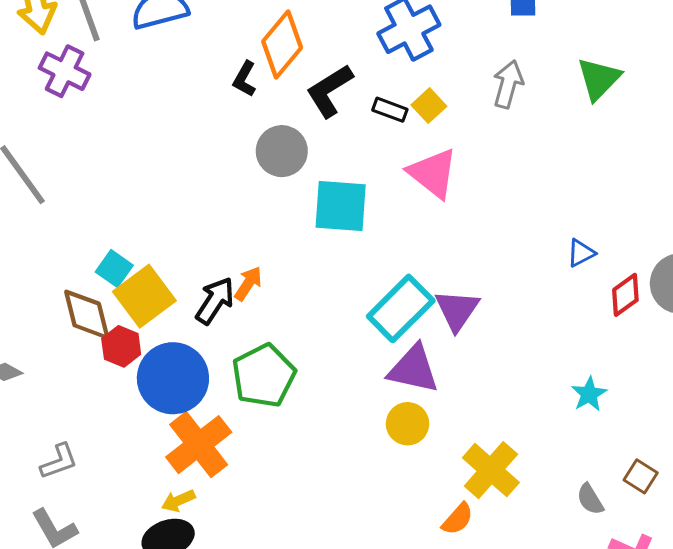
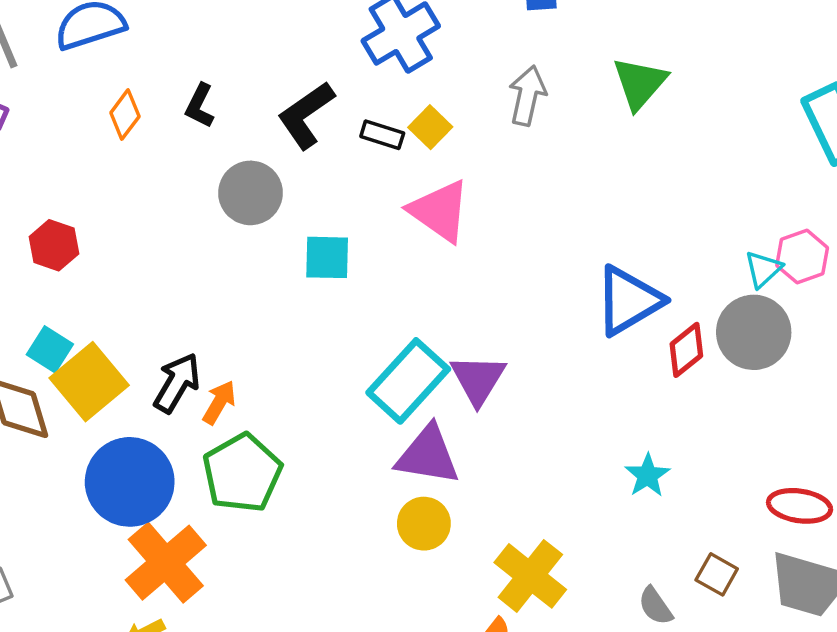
orange diamond: (282, 45) -> (125, 115), moved, size x0.6
cyan square: (341, 206) -> (327, 257), size x0.7
blue triangle: (581, 253) -> (628, 301), size x2.0
orange arrow: (248, 283) -> (219, 402), moved
red hexagon: (121, 346) -> (54, 245), moved

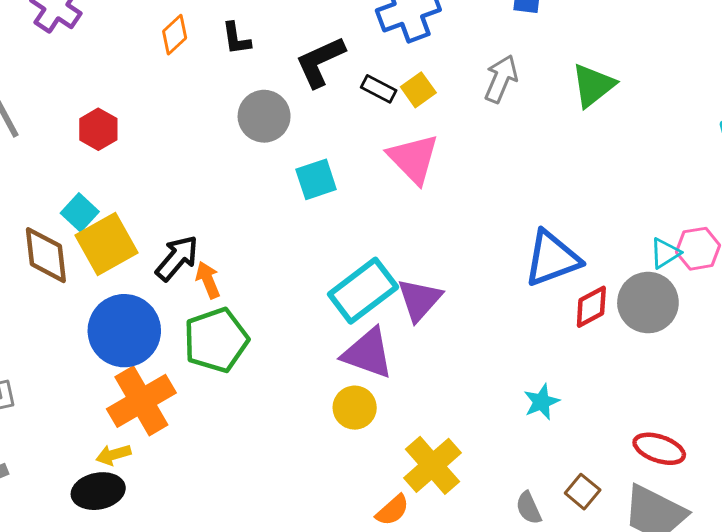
black L-shape: (200, 106) -> (236, 39), turned -45
cyan square: (327, 257) -> (316, 179), turned -30
orange arrow: (219, 402) -> (208, 280), turned -63

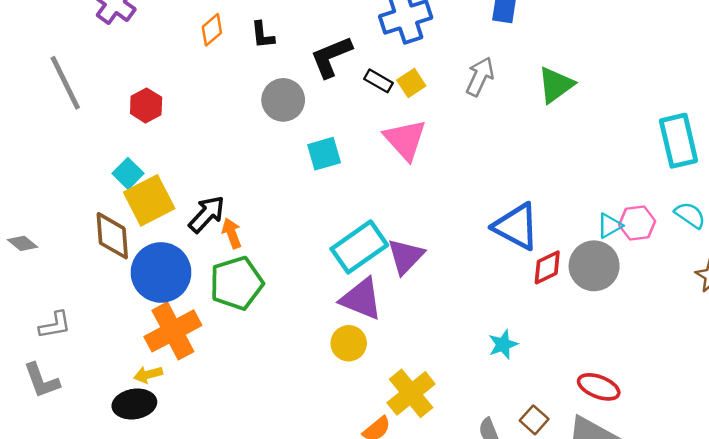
brown diamond: (46, 255) -> (112, 236), moved
blue triangle: (552, 259) -> (516, 226), turned 46

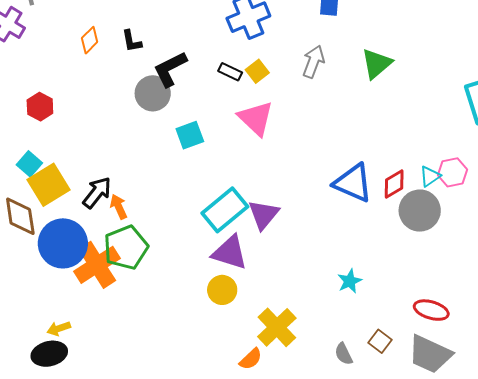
black L-shape: (331, 57) -> (170, 69), moved
red diamond: (547, 267) -> (394, 184), moved
orange cross: (173, 331) -> (97, 265), moved

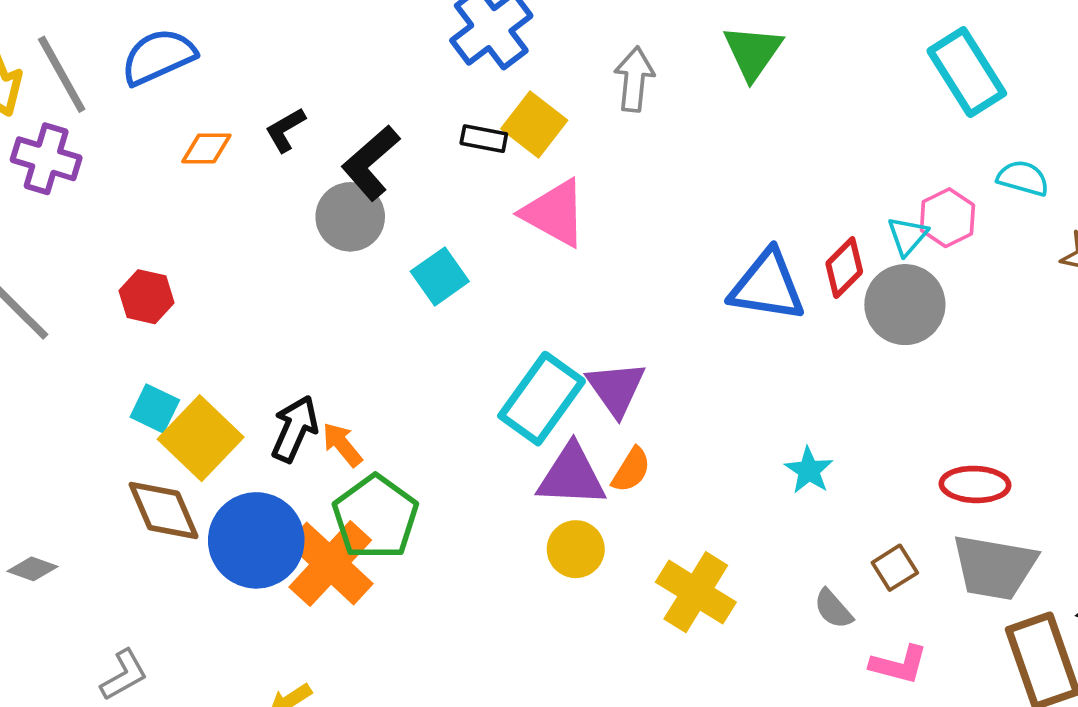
orange diamond: (90, 40) -> (206, 148), turned 60
black L-shape: (132, 41) -> (285, 130), turned 85
yellow square: (257, 71) -> (534, 125), size x1.4
brown square: (380, 341) -> (895, 568), turned 35
orange semicircle: (251, 359) -> (631, 470), moved

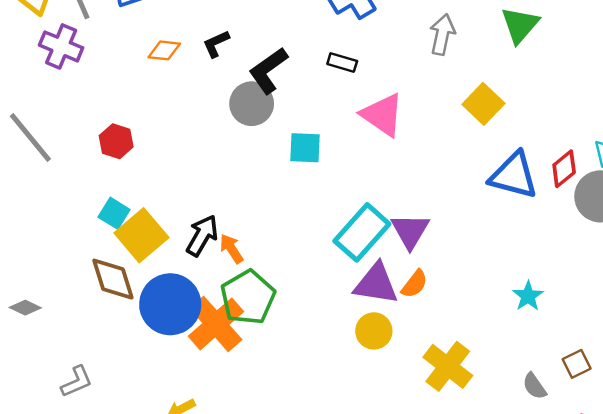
yellow square: (534, 125) -> (483, 104), moved
cyan square: (440, 276) -> (305, 148), turned 32

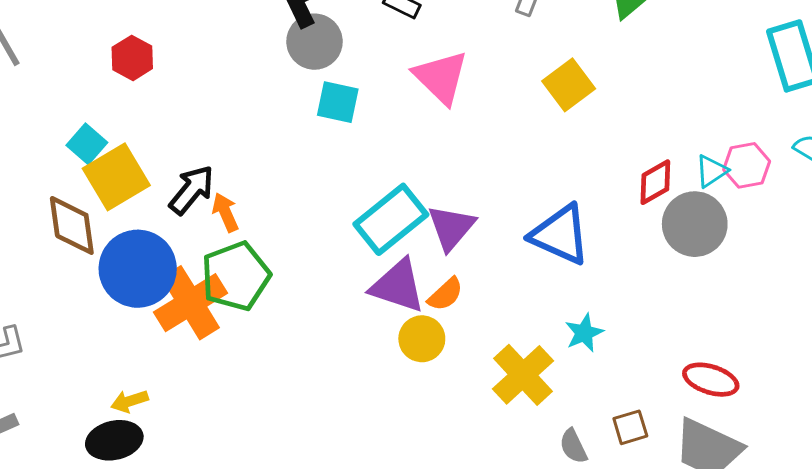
gray circle: (252, 104) -> (315, 42), moved
red hexagon: (116, 141) -> (132, 58), moved
blue triangle: (514, 175) -> (560, 235), moved
yellow circle: (374, 331) -> (422, 339), moved
yellow cross: (448, 366) -> (523, 375), moved

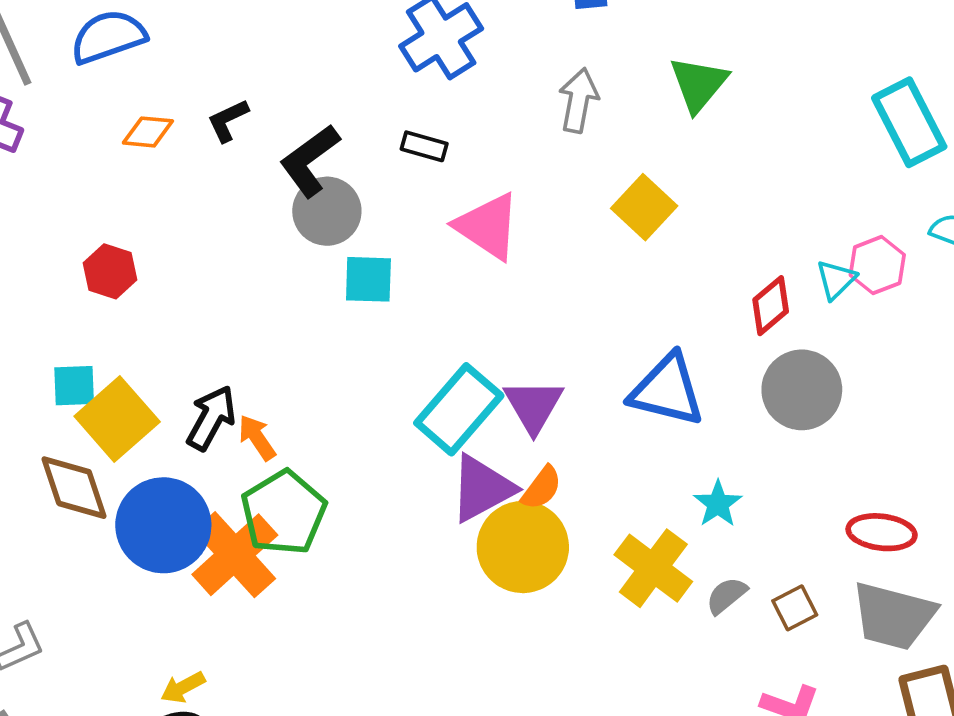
cyan square: (87, 144) -> (74, 386), turned -33
gray circle: (695, 224) -> (802, 390), moved
purple triangle: (398, 286) -> (482, 488), turned -36
yellow circle: (422, 339) -> (523, 547), size x1.6
gray semicircle: (573, 446) -> (726, 596), moved, turned 87

